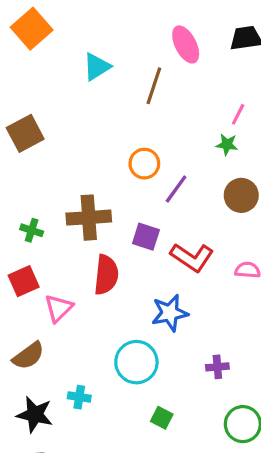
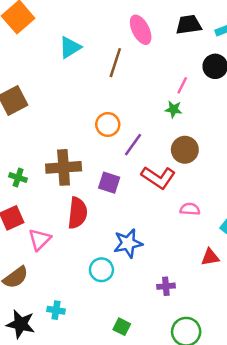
red L-shape: (192, 257) -> (158, 178), moved
cyan circle: (136, 362) -> (101, 270), moved, size x0.7

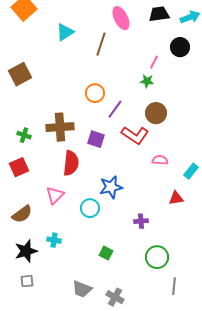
pink triangle: (40, 239) -> (55, 195), moved
black star: (21, 324) -> (26, 251), turned -30

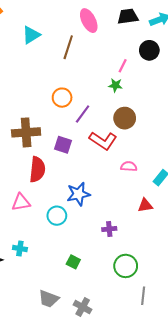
pink triangle: (55, 195) -> (21, 202), turned 36

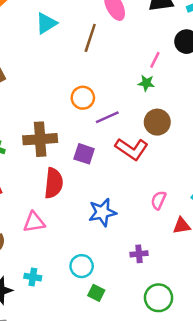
purple line: (83, 114) -> (107, 117), turned 30
pink semicircle: (129, 166) -> (158, 200), moved, turned -70
cyan circle: (57, 216) -> (82, 266), moved

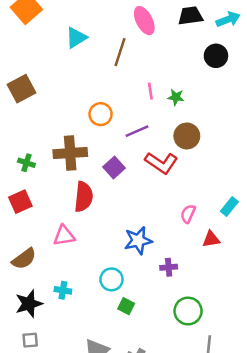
pink line: (155, 60) -> (150, 91), moved, turned -35
orange circle: (83, 98) -> (101, 114), moved
purple square: (84, 154) -> (114, 168), turned 30
blue star: (102, 212) -> (138, 241), moved

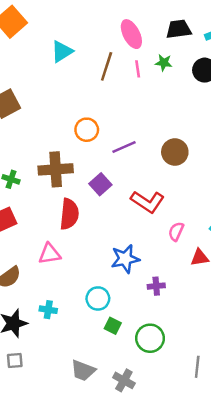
pink line: (150, 91) -> (138, 69), moved
green star: (176, 97) -> (164, 63), moved
red L-shape: (161, 163) -> (148, 202), moved
green circle: (188, 311) -> (150, 338), moved

